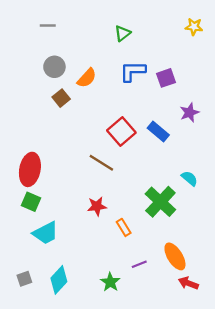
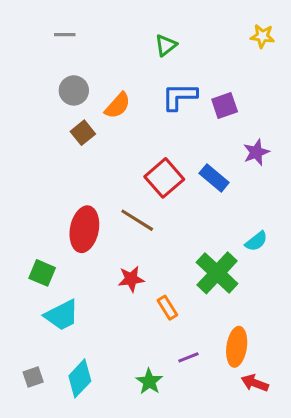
red ellipse: (30, 169) -> (84, 229), moved
cyan semicircle: (189, 178) -> (256, 241), turned 102
orange ellipse: (175, 256) -> (237, 347), turned 40

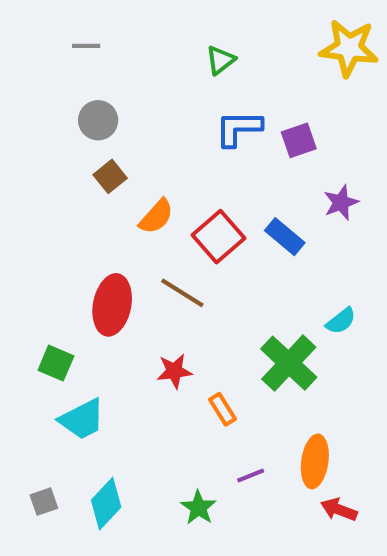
yellow star: (262, 36) -> (349, 48), size x1.8
orange semicircle: (118, 106) -> (156, 217), moved

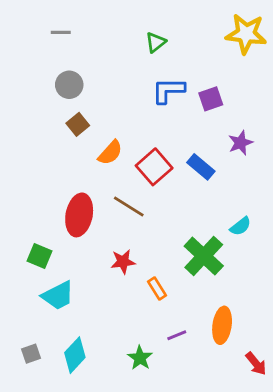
red arrow: (339, 510) -> (256, 364), moved, turned -150

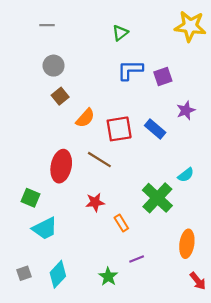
red square: (154, 167) -> (119, 129), turned 32
orange ellipse: (222, 325) -> (187, 244), moved

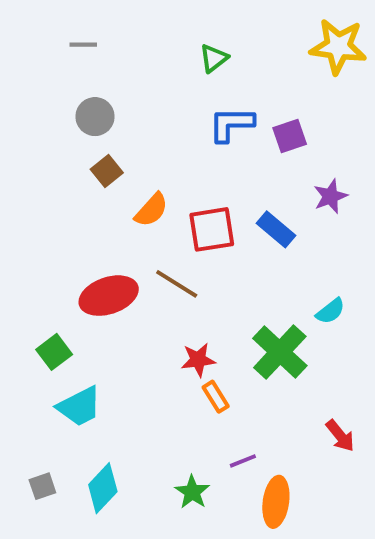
red ellipse: (61, 166) -> (109, 296), turned 60
green square: (31, 198) -> (54, 352), turned 30
red star: (95, 202) -> (198, 360), moved
orange ellipse: (187, 244) -> (276, 502), moved
red arrow: (198, 281) -> (340, 436), moved

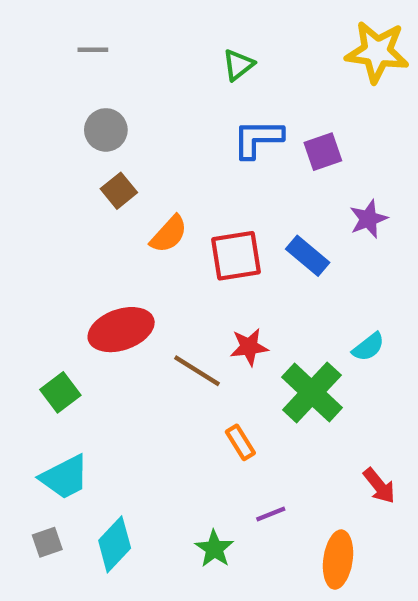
brown line: (177, 284) -> (197, 371), moved
red star: (198, 360) -> (249, 347), moved
cyan trapezoid: (79, 406) -> (65, 477), moved
orange ellipse: (276, 502) -> (338, 560), moved

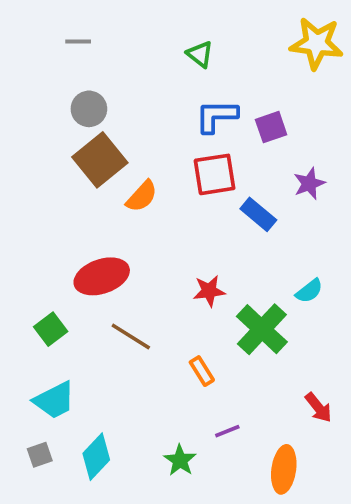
green triangle: (238, 65) -> (200, 54), turned -44
brown square: (119, 191) -> (100, 160), size x1.8
red square: (236, 256) -> (215, 174), moved
brown line: (197, 371) -> (131, 336), moved

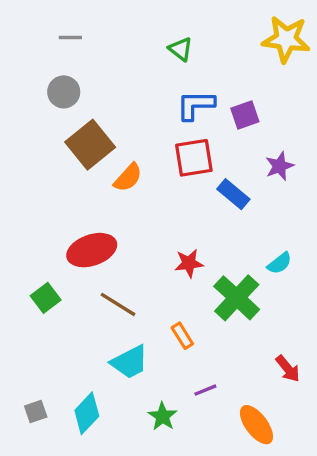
gray circle: (89, 109) -> (64, 92), moved
cyan trapezoid: (54, 400) -> (130, 362), moved
orange ellipse: (284, 469) -> (256, 425), turned -45

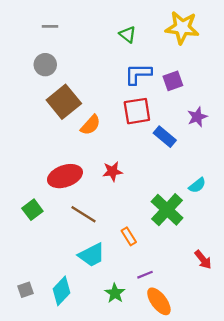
yellow star: (286, 39) -> (182, 28), moved
red star: (189, 263) -> (113, 171), moved
orange ellipse: (256, 425) -> (159, 301), moved

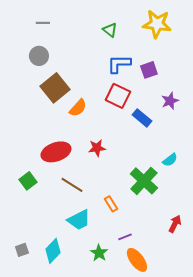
red square: (137, 111) -> (118, 96), turned 35
red arrow: (203, 260) -> (175, 224), turned -114

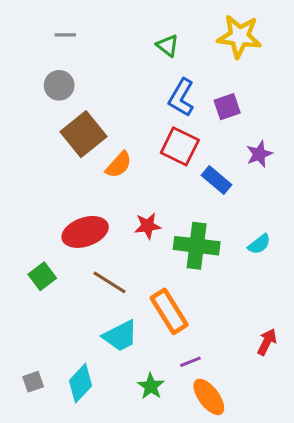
blue L-shape: (119, 64) -> (181, 98), turned -60
green cross: (144, 181) -> (197, 246), moved, turned -36
orange rectangle: (111, 204) -> (169, 311), size x1.8

